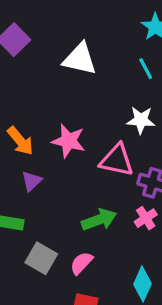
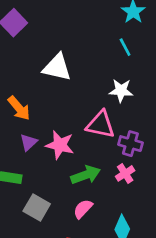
white triangle: (80, 59) -> (57, 67), moved
pink star: (69, 141) -> (60, 145), moved
pink semicircle: (81, 263) -> (83, 209), moved

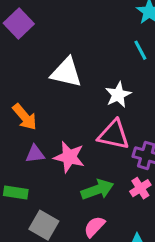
white star: (121, 91) -> (118, 95), moved, turned -30
purple triangle: (28, 142) -> (35, 154), turned 36

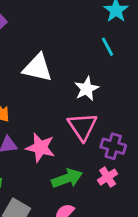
pink triangle: (114, 135) -> (82, 127), turned 44

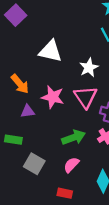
pink star: (40, 148) -> (53, 97), moved

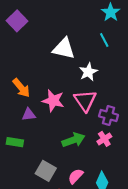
white triangle: (51, 51) -> (64, 48), moved
gray square: (34, 164) -> (46, 171), moved
pink semicircle: (71, 165) -> (76, 176), moved

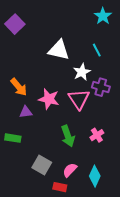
cyan line: (104, 40) -> (97, 50), moved
purple cross: (109, 116) -> (101, 87), moved
green arrow: (73, 140) -> (68, 136), turned 90

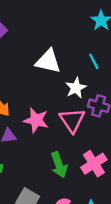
pink cross: (97, 135) -> (94, 164), size x1.5

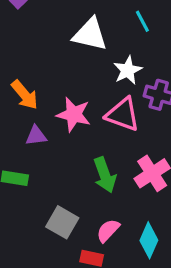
cyan line: (94, 61) -> (142, 21), moved
pink triangle: (72, 120) -> (123, 114), turned -36

